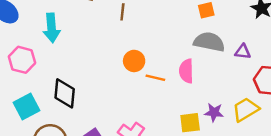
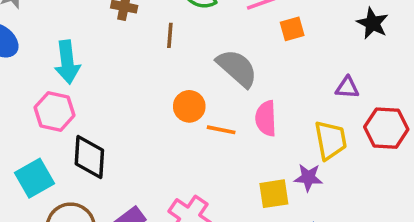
gray semicircle: (209, 42) -> (237, 68), moved, turned 32
pink hexagon: (22, 60) -> (55, 111), moved
yellow trapezoid: (246, 109) -> (331, 140), moved, turned 112

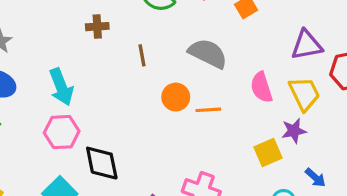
brown line: (170, 35) -> (142, 55), moved
purple triangle: (347, 88) -> (307, 45), size x1.5
pink semicircle: (266, 118) -> (261, 87), moved

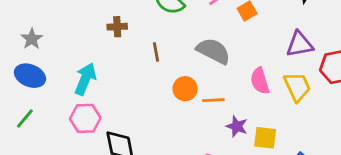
cyan arrow: (61, 87) -> (85, 79), turned -136
purple star: (294, 131) -> (237, 126), moved, turned 30
yellow square: (268, 152) -> (265, 138), turned 30

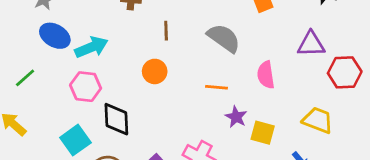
blue ellipse: (30, 76) -> (55, 36), moved
cyan arrow: (85, 79) -> (91, 47), turned 36
yellow trapezoid: (297, 87) -> (318, 120), moved, turned -52
orange circle: (185, 89) -> (155, 71), moved

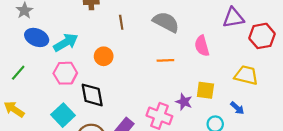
orange circle: (155, 71) -> (104, 56), moved
purple star: (236, 117) -> (184, 102), moved

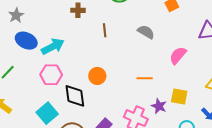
gray semicircle: (166, 22) -> (146, 32), size x0.7
pink semicircle: (202, 46) -> (178, 55), turned 54
orange circle: (104, 56) -> (97, 76), moved
orange line: (165, 60) -> (145, 78), moved

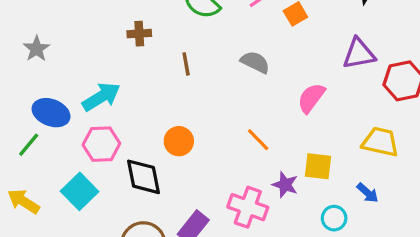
blue ellipse: (26, 41) -> (51, 113), moved
orange line: (145, 78) -> (258, 140), turned 49
cyan square: (47, 113) -> (80, 191), moved

